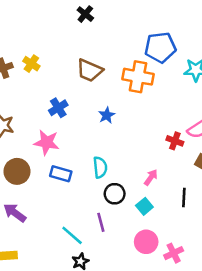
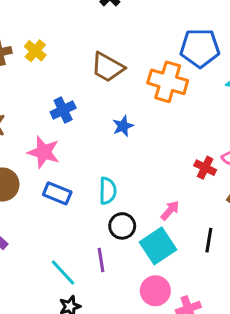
cyan square: (144, 206) -> (158, 246), size x1.6

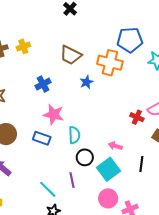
yellow cross: (35, 51) -> (23, 46), turned 32
blue star: (123, 126) -> (87, 82), moved
pink star: (44, 152) -> (54, 114), moved
pink arrow: (170, 210) -> (115, 146), turned -112

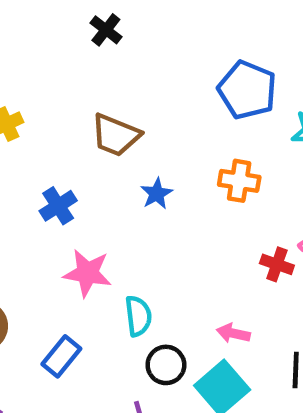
blue pentagon: (130, 40) -> (247, 90), turned 30
orange cross: (110, 63) -> (239, 181), moved, size x0.7
blue rectangle: (42, 138) -> (61, 356), moved, turned -66

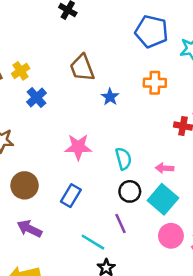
brown trapezoid: (116, 135) -> (82, 68), turned 56
blue cross: (58, 206) -> (36, 98), moved
cyan semicircle: (138, 316) -> (123, 159), moved

